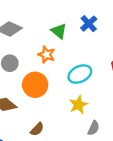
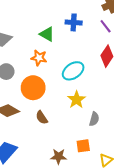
blue cross: (89, 24) -> (74, 22), turned -35
brown semicircle: (37, 129) -> (42, 117), moved, turned 112

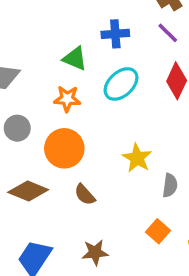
cyan ellipse: (73, 71) -> (121, 84), moved
orange square: (83, 146) -> (158, 231), turned -32
brown star: (59, 156) -> (95, 252), moved

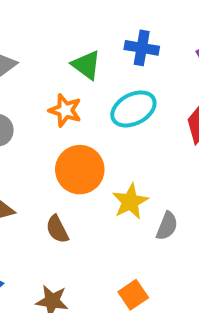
orange circle: (64, 148) -> (80, 170), moved
gray semicircle: (170, 185) -> (167, 226), moved

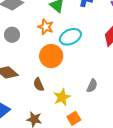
cyan ellipse: (133, 109) -> (70, 37), moved
yellow star: (130, 202) -> (62, 97), moved

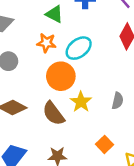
brown semicircle: (39, 84) -> (53, 113), size x1.5
yellow star: (62, 97) -> (81, 102), moved

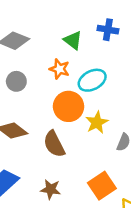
yellow star: (81, 102) -> (97, 122), moved
orange square: (104, 144) -> (102, 186), size x1.5

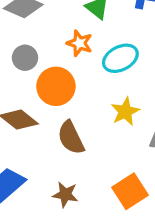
orange circle: (69, 106) -> (56, 86), moved

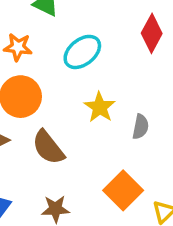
orange star: (80, 43) -> (18, 47), moved

